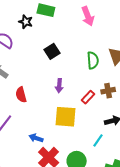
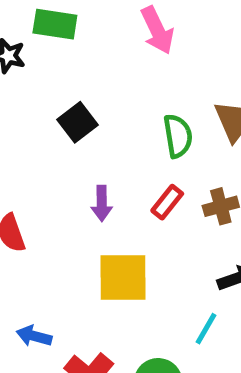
red rectangle: (88, 97) -> (167, 202), moved
blue arrow: (36, 138) -> (34, 336), moved

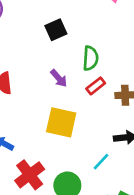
green semicircle: (178, 136) -> (91, 58), moved
purple arrow: (102, 203) -> (59, 78), turned -54

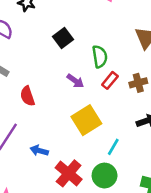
yellow square: (61, 122) -> (86, 120), turned -32
cyan line: (101, 162) -> (113, 147), moved

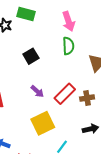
green semicircle: (100, 57) -> (68, 46), moved
red rectangle: (110, 80) -> (65, 94), size x1.5

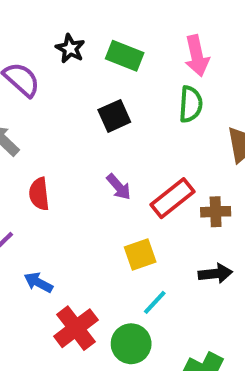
green rectangle: (26, 14) -> (125, 56), moved
yellow square: (43, 123) -> (140, 255), moved, size x0.7

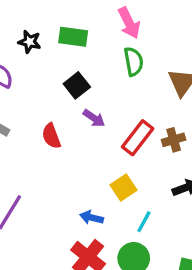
purple arrow: (119, 187) -> (94, 118), moved
red semicircle: (39, 194) -> (51, 136), moved
blue arrow: (38, 283) -> (92, 218), moved

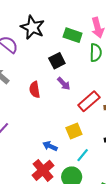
green rectangle: (73, 37) -> (73, 35), moved
black star: (30, 42) -> (32, 27), size x1.6

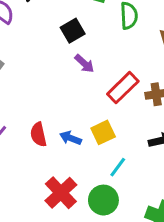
red semicircle: (35, 90) -> (38, 134), moved
blue arrow: (50, 146) -> (70, 138), moved

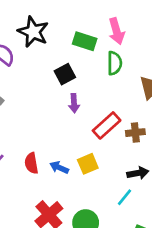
purple arrow: (84, 64) -> (74, 103), turned 42
cyan line: (118, 167) -> (125, 197), moved

